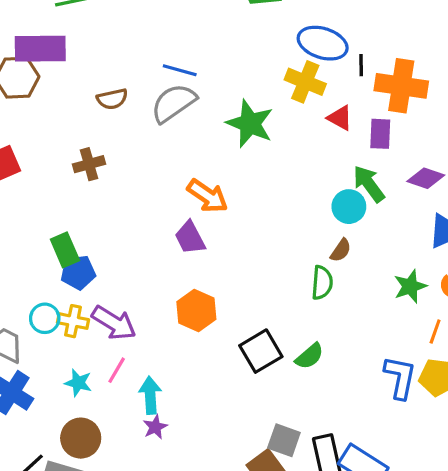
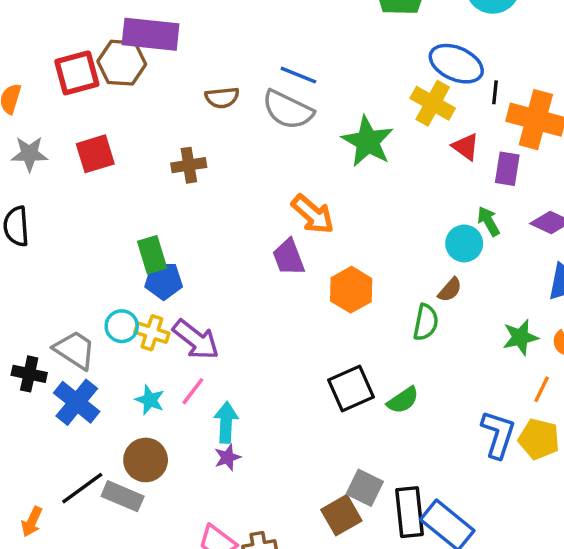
gray semicircle: (174, 103) -> (288, 110), turned -126
green arrow: (369, 184) -> (488, 221), size x0.7
orange hexagon: (196, 311) -> (351, 290), moved

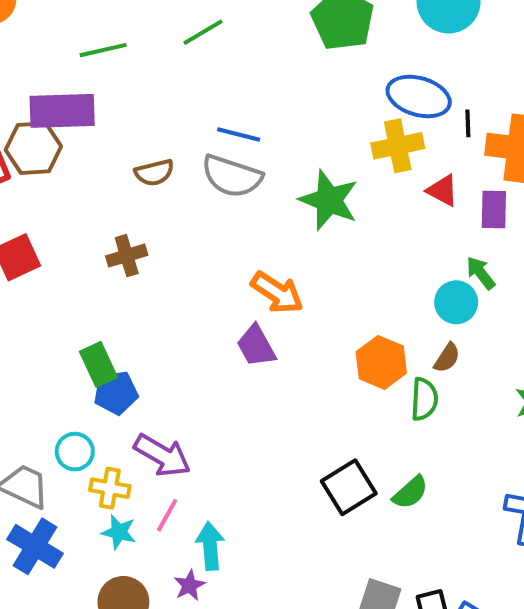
yellow cross: (433, 103) -> (398, 146), turned -33
orange hexagon: (351, 290) -> (381, 362), moved
yellow cross: (152, 333) -> (110, 488), moved
purple star: (227, 457) -> (189, 585), moved

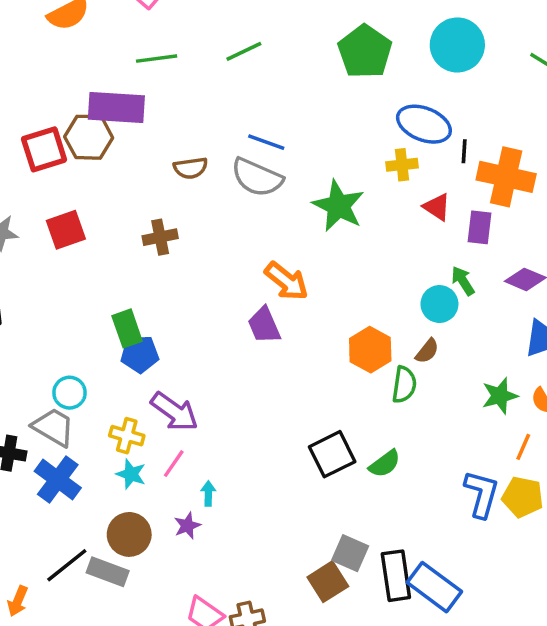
yellow cross: (398, 146) -> (402, 165), size x0.7
cyan circle: (75, 452) -> (70, 393), moved
cyan arrow: (210, 546) -> (208, 493), size x0.6

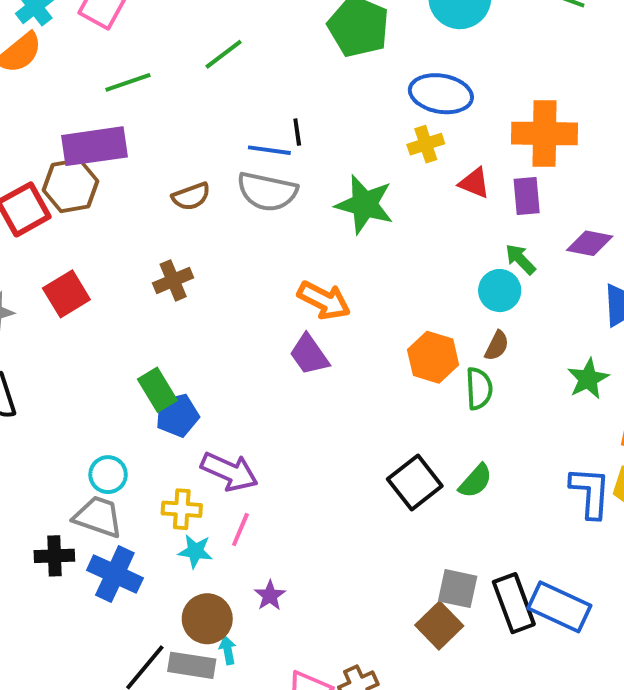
black line: (464, 151) -> (297, 132), moved
cyan arrow: (208, 493) -> (228, 650), moved

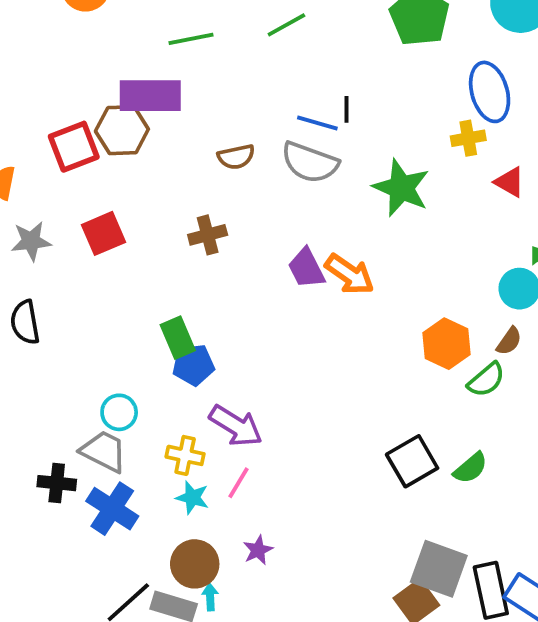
blue ellipse: (441, 94) -> (490, 92), turned 56
purple trapezoid: (309, 355) -> (306, 268), moved
green semicircle: (479, 389) -> (486, 380), turned 45
gray square: (458, 589) -> (439, 569), size x1.4

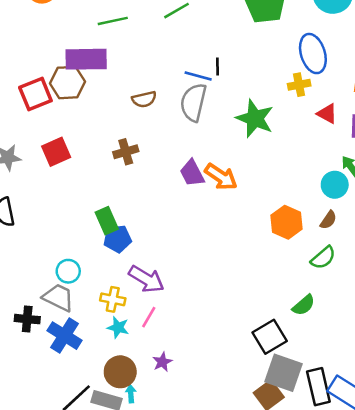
gray semicircle: (310, 162) -> (193, 102), turned 84
green semicircle: (486, 380) -> (323, 258), moved
black square: (412, 461) -> (270, 337), moved

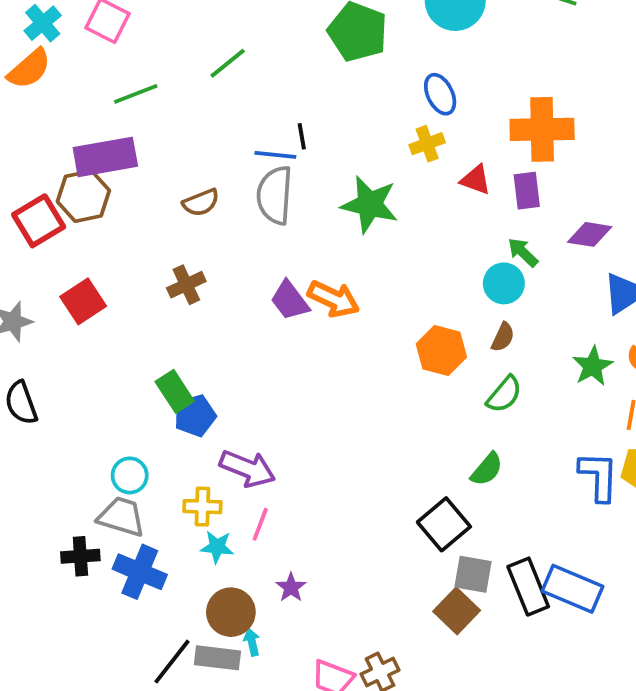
blue ellipse: (313, 54) -> (440, 94), size x0.7
gray square: (283, 373) -> (473, 574), size x0.7

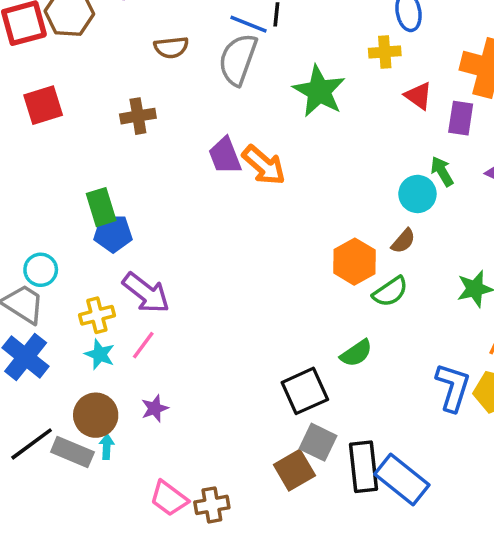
orange hexagon: (441, 351) -> (354, 262), moved
yellow cross: (202, 507) -> (97, 315), turned -32

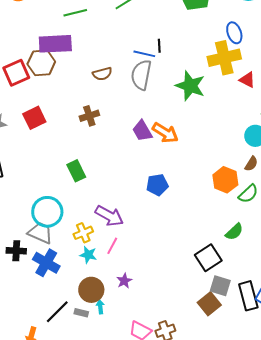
yellow cross: (385, 52) -> (224, 58), size x1.8
blue pentagon: (113, 233) -> (157, 185), moved
cyan circle: (41, 270) -> (47, 212), size x1.6
gray rectangle: (72, 452) -> (81, 313), size x0.6

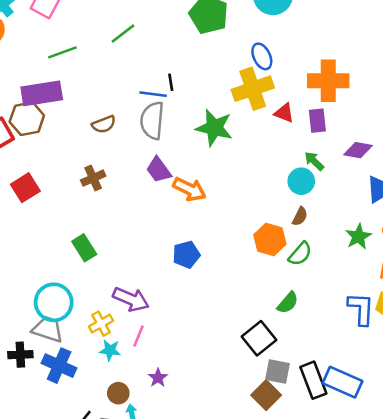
purple trapezoid: (142, 131) -> (159, 170), moved
brown circle: (91, 290) -> (118, 393), size x0.7

